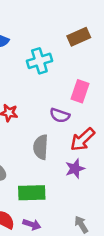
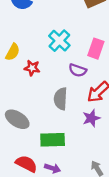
cyan cross: (39, 61) -> (59, 41), moved, turned -30

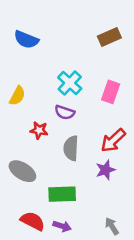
red star: (32, 68) -> (39, 130), moved
purple semicircle: (78, 70) -> (65, 112), moved

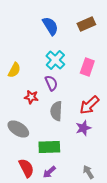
blue semicircle: (26, 40) -> (50, 26), moved, turned -144
purple semicircle: (65, 112) -> (51, 83), turned -133
red semicircle: (33, 221) -> (26, 168), turned 36
purple arrow: (62, 226) -> (49, 172), turned 120

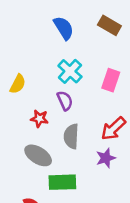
brown rectangle: (86, 24) -> (109, 25), turned 54
gray ellipse: (18, 129) -> (38, 155), moved

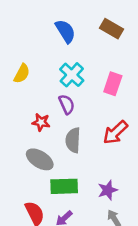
yellow semicircle: (18, 84) -> (22, 74), moved
purple star: (106, 158) -> (108, 190), moved

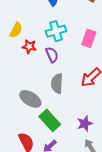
cyan cross: (72, 75) -> (56, 31), turned 30
red star: (41, 122) -> (29, 47), moved
green rectangle: (64, 186) -> (50, 120), turned 50

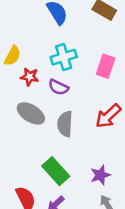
purple semicircle: (52, 55) -> (58, 87), turned 140
gray ellipse: (30, 99) -> (31, 113), moved

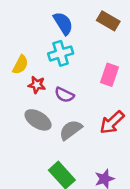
cyan cross: (64, 57) -> (61, 53), moved
gray semicircle: (65, 124) -> (71, 130), turned 50

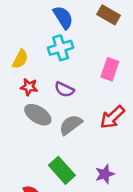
red star: (37, 85) -> (29, 87), moved

